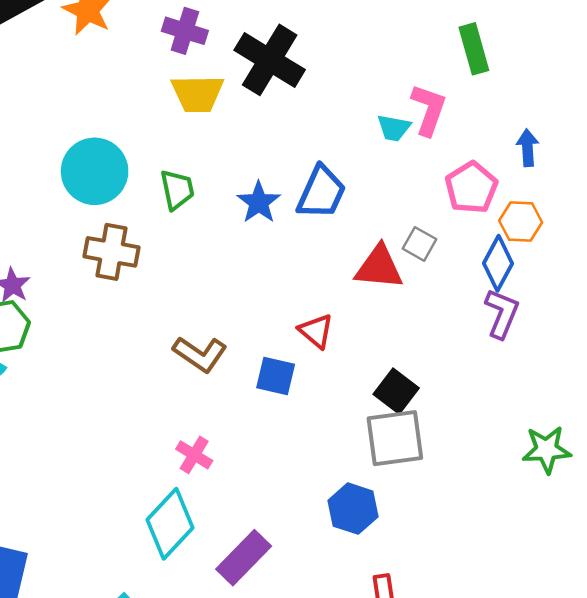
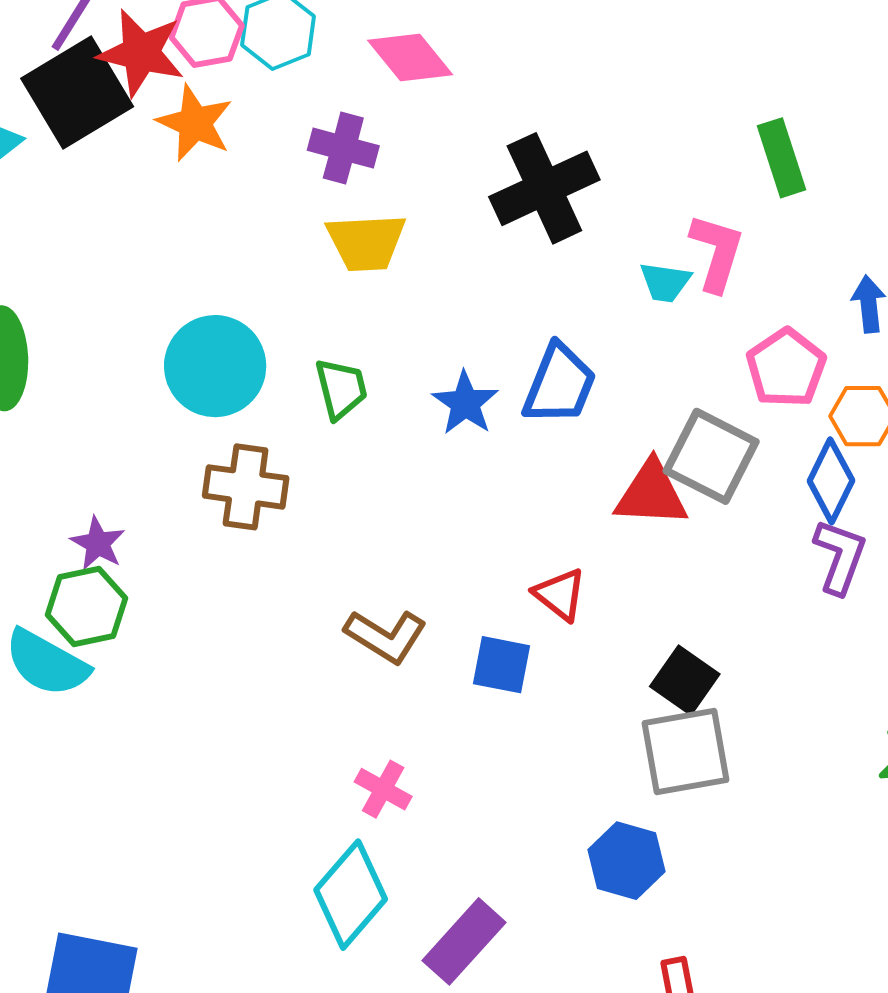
black cross: (270, 60) -> (544, 188), moved, turned 36
gray square: (420, 244) -> (711, 456), size x1.8

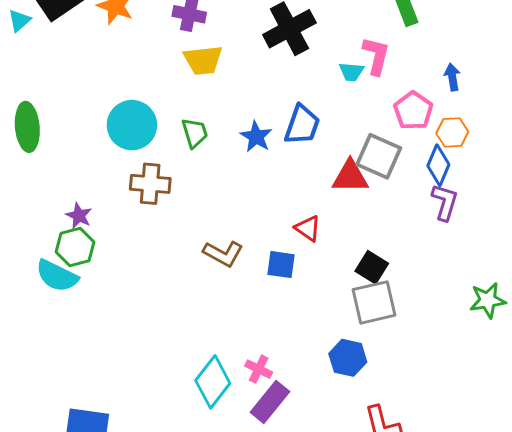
pink cross: (383, 789) -> (259, 369), moved

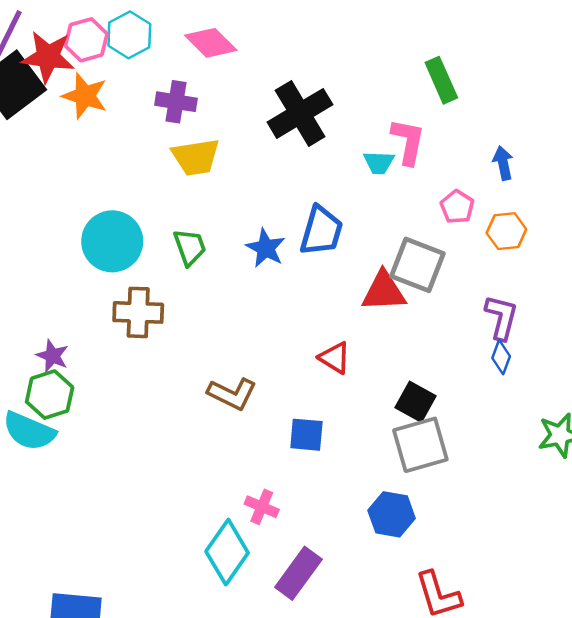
pink pentagon: (413, 111) -> (457, 207), size x0.7
blue diamond: (438, 165) -> (501, 357), moved, size x0.7
blue square: (281, 265) -> (306, 435), moved
pink cross: (259, 369) -> (262, 507), moved

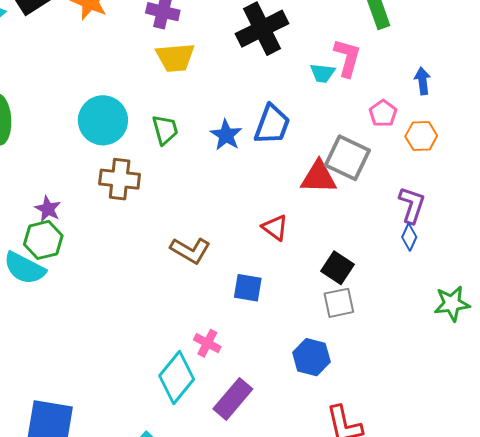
gray square: (420, 445) -> (339, 303), size x0.7

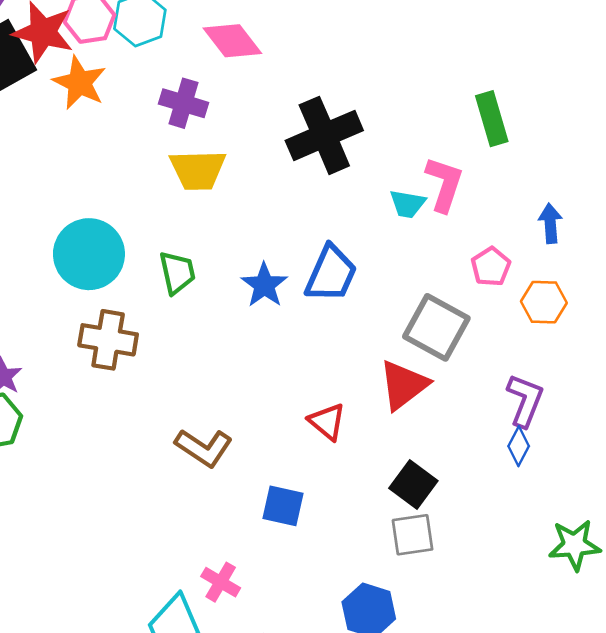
red triangle: (319, 177) -> (404, 385), moved, turned -42

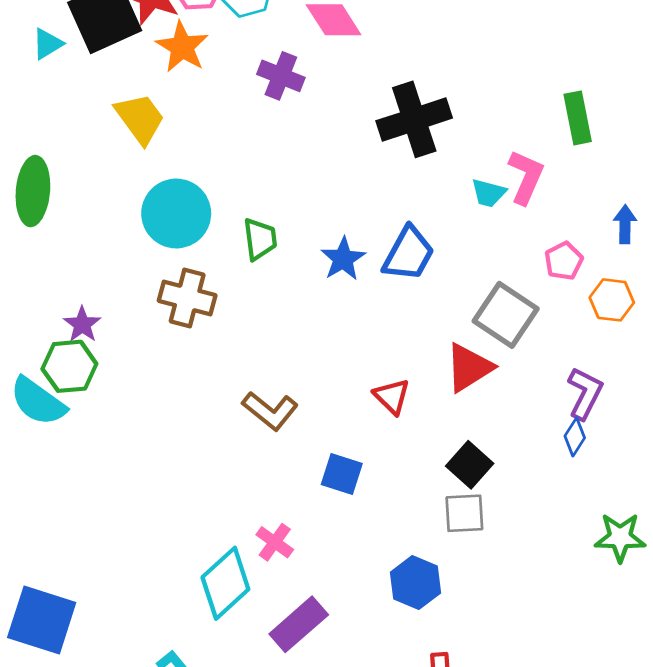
yellow trapezoid: (198, 170) -> (140, 118), moved, turned -130

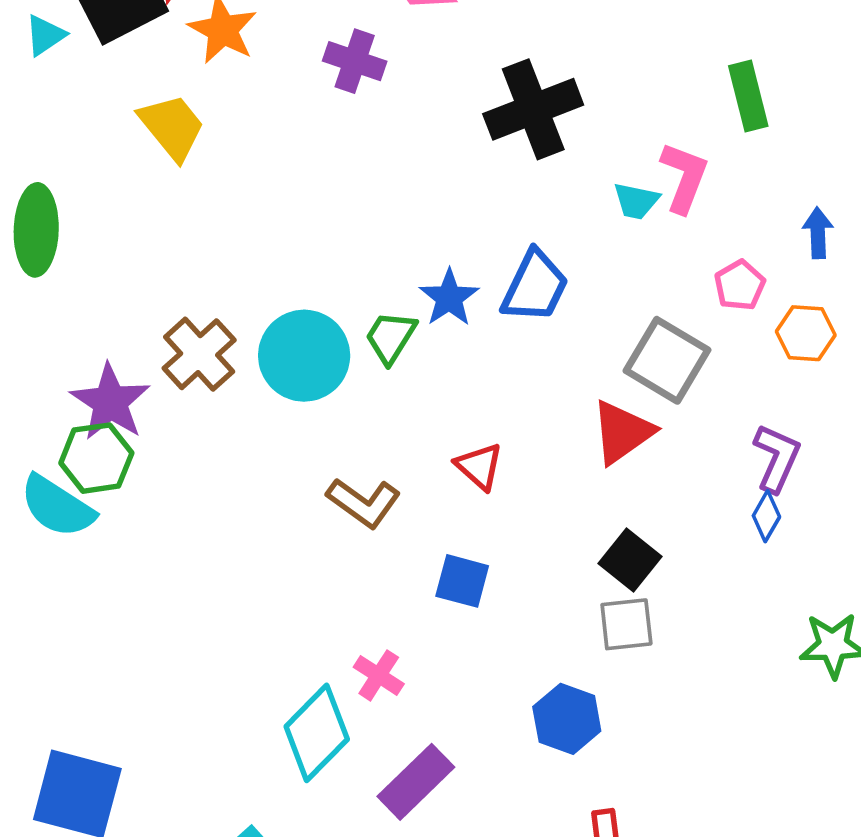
cyan circle: (176, 213) -> (304, 356), moved
green trapezoid: (260, 239) -> (390, 337), moved, turned -138
brown cross: (187, 298) -> (199, 354), moved, turned 36
purple star: (82, 324) -> (110, 402), size x1.6
red triangle: (392, 396) -> (479, 466), moved

